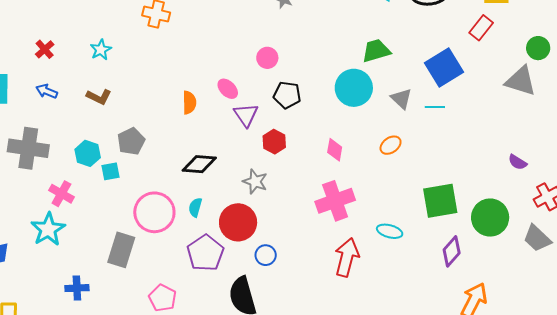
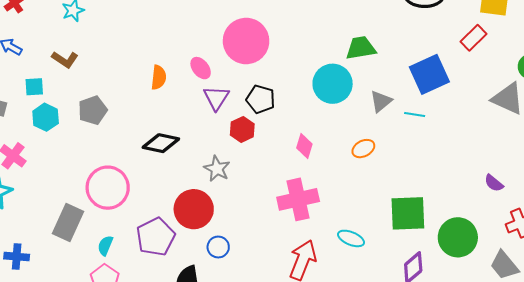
pink circle: (267, 58) -> (246, 41), size x2.0
black pentagon: (287, 95) -> (260, 99), moved
gray triangle: (401, 99) -> (381, 101), turned 30
cyan square: (110, 171) -> (34, 87), moved
cyan semicircle: (195, 207) -> (105, 246), moved

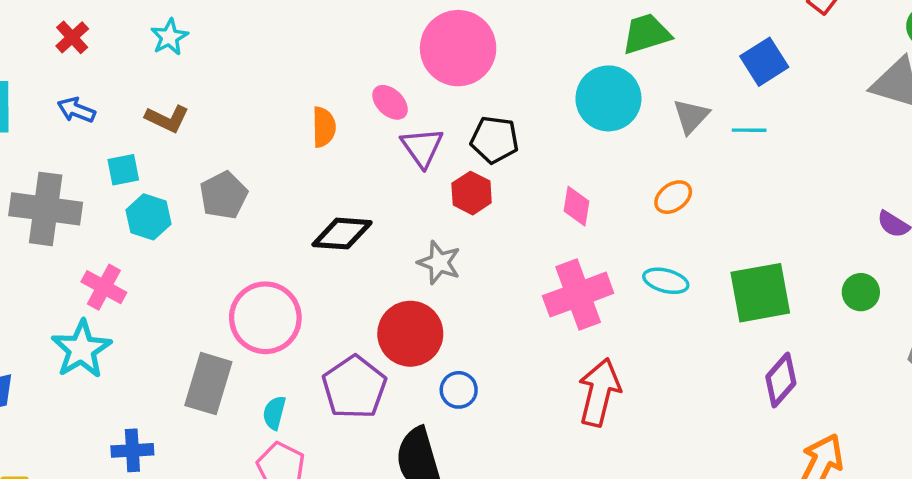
blue square: (429, 74) -> (764, 62), size x0.7
green circle: (458, 237) -> (861, 292), moved, size x0.6
cyan ellipse: (351, 238) -> (666, 281), moved

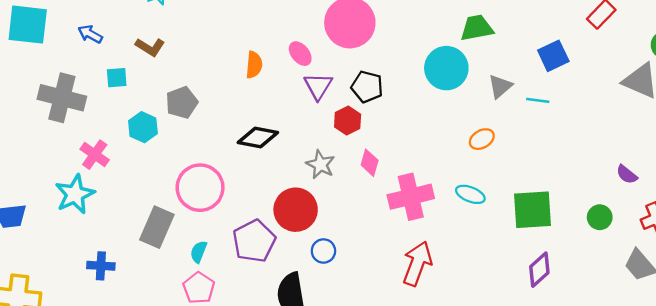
pink diamond: (576, 206) -> (370, 163), moved
cyan hexagon: (148, 217) -> (143, 127), moved

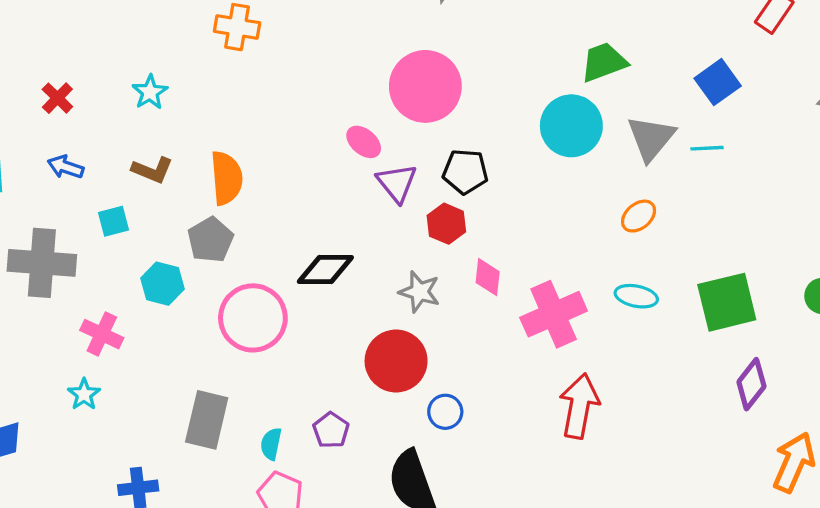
orange semicircle: (254, 65) -> (227, 178), moved, size x1.4
gray triangle: (500, 86) -> (651, 138), size x1.4
pink circle: (200, 188) -> (253, 318), moved
cyan star: (75, 194) -> (84, 394), size x0.6
purple pentagon: (254, 241) -> (331, 430), moved, size x0.6

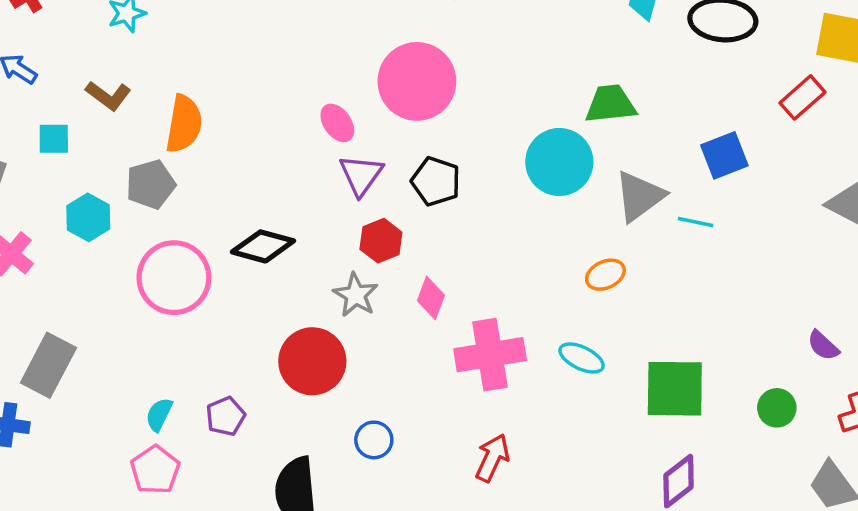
red hexagon: (446, 224) -> (381, 241), moved
red arrow: (579, 406) -> (492, 458), size x0.7
blue circle: (445, 412) -> (374, 440), moved
gray rectangle: (207, 420) -> (48, 365), moved

